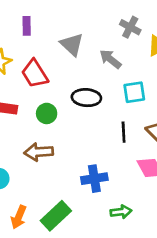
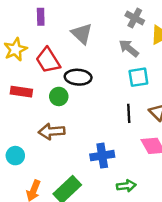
gray arrow: (110, 59) -> (129, 48), moved
black ellipse: (86, 98) -> (78, 77), moved

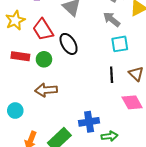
black ellipse: (78, 77) -> (69, 44), turned 55
green circle: (59, 96) -> (44, 59), moved
blue cross: (102, 156) -> (89, 122), moved

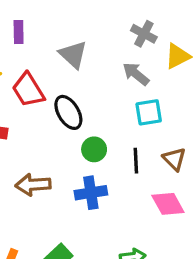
green circle: (44, 59) -> (94, 149), moved
blue cross: (89, 122) -> (91, 193), moved

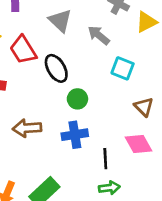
gray arrow: (136, 74) -> (99, 35), moved
cyan square: (149, 112) -> (123, 68), turned 30
black line: (136, 161) -> (105, 159), moved

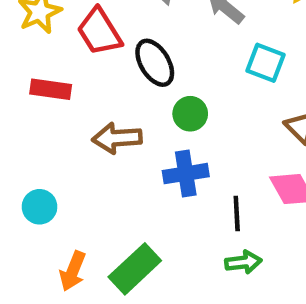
brown arrow: (27, 128) -> (117, 138), moved

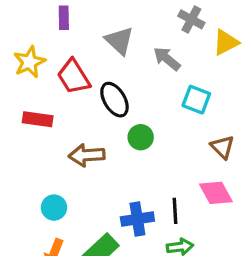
blue cross: (186, 174) -> (137, 219), moved
cyan circle: (40, 207) -> (54, 208), moved

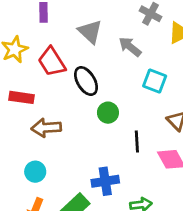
brown arrow: (87, 155) -> (46, 128), moved
black line: (175, 211) -> (137, 141), moved

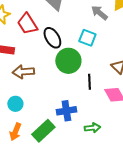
gray arrow: (130, 47) -> (99, 13), moved
cyan square: (155, 81) -> (87, 38), moved
green circle: (108, 113) -> (68, 61), size x1.6

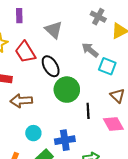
gray arrow: (99, 13) -> (90, 50), moved
cyan square: (87, 38) -> (107, 66), moved
cyan circle: (15, 104) -> (33, 133), moved

